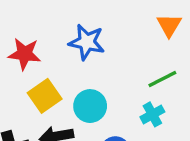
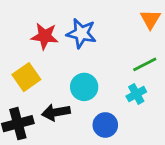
red star: (24, 54) -> (45, 36), moved
yellow square: (45, 96) -> (26, 77), moved

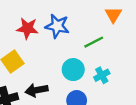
green line: (145, 64) -> (94, 42), moved
cyan circle: (84, 87) -> (73, 70), moved

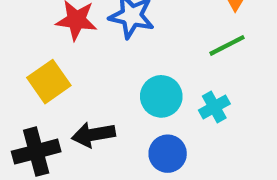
green line: (94, 42) -> (227, 45), moved

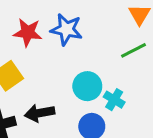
cyan cross: (214, 107) -> (114, 100), moved, turned -30

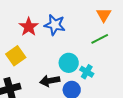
red star: (28, 32) -> (29, 27), turned 30
black arrow: (40, 113) -> (50, 81), moved

